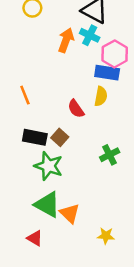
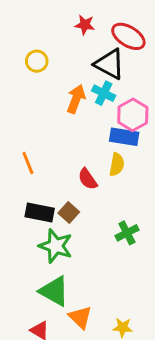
orange triangle: (70, 213) -> (80, 317), moved

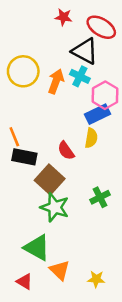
yellow circle: (37, 61) -> (23, 71), moved, size x1.6
blue rectangle: (124, 137) -> (97, 114), turned -35
black rectangle: (40, 212) -> (24, 157), moved
brown square: (69, 212) -> (50, 180), size x1.6
green star: (56, 246) -> (55, 207), moved

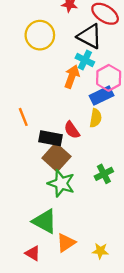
yellow circle: (23, 71) -> (40, 35), moved
orange arrow: (56, 81) -> (72, 77), moved
black rectangle: (24, 157) -> (51, 138), moved
orange triangle: (60, 270) -> (66, 243), turned 42

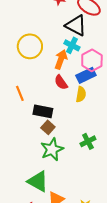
yellow circle: (40, 35) -> (30, 46), moved
red semicircle: (72, 130) -> (61, 82), moved
brown square: (56, 157) -> (48, 127), size x0.6
green star: (61, 183) -> (52, 149), turned 30

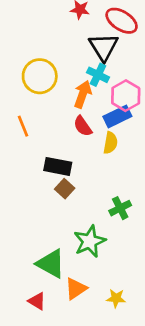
black triangle: (76, 25) -> (104, 47), turned 30
orange line: (20, 93) -> (23, 126), moved
green star: (52, 149) -> (90, 241), moved

